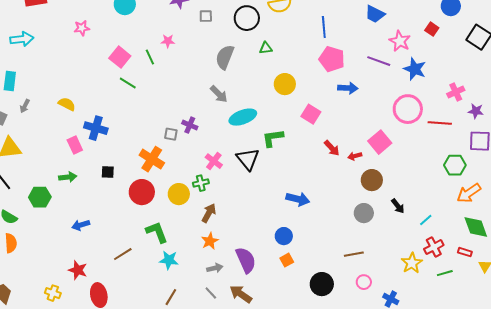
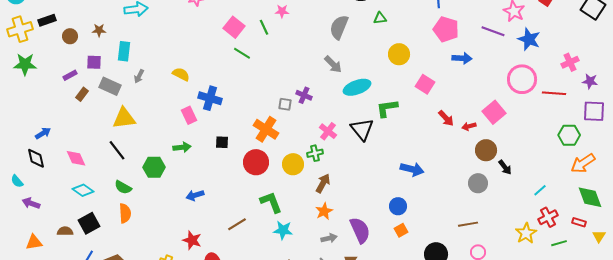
black arrow: (398, 206) -> (505, 167), moved

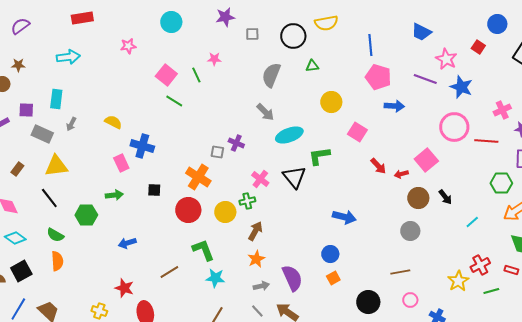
brown star: (99, 30) -> (18, 65), moved
brown rectangle: (82, 94) -> (17, 169), moved
black arrow: (505, 167) -> (445, 197), moved
cyan line: (540, 190) -> (472, 222), moved

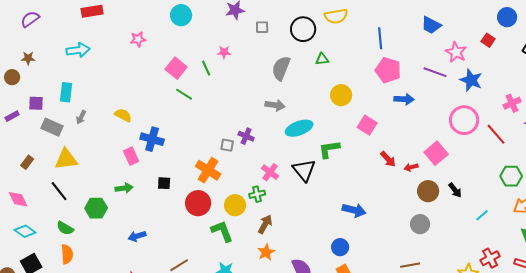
gray arrow: (265, 112) -> (275, 105), turned -36
red line: (486, 141) -> (496, 134), turned 45
green L-shape: (203, 250) -> (222, 231), moved

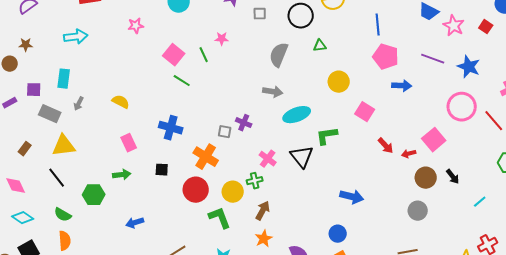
pink star: (456, 52) -> (454, 26), moved
blue cross: (152, 139) -> (171, 128), moved

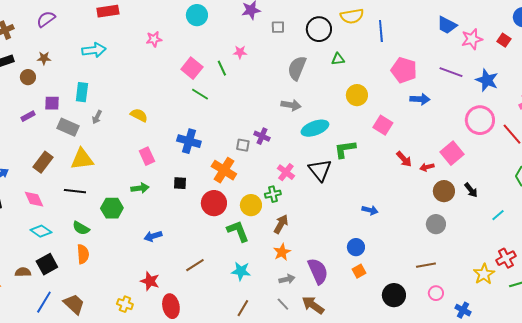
blue line: (378, 25) -> (381, 31), moved
pink star: (454, 26) -> (472, 39), turned 30
brown rectangle: (25, 149) -> (43, 162), size x1.5
black line: (57, 178) -> (75, 191), turned -45
blue arrow: (352, 197) -> (370, 210), size x0.7

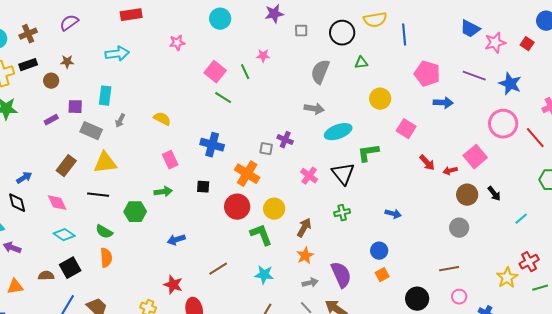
green cross: (273, 194) -> (342, 213), moved

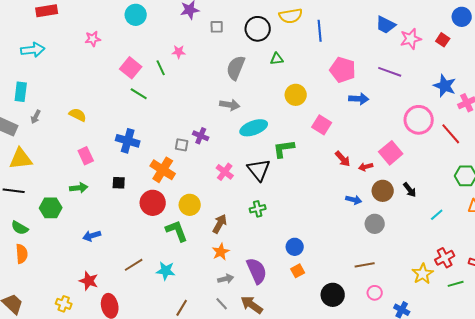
blue star: (510, 84) -> (445, 86), moved
blue arrow: (393, 214) -> (354, 200), moved
cyan star: (264, 275) -> (166, 271), moved

